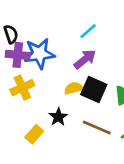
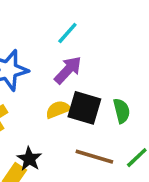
black star: (58, 117) -> (29, 159), moved

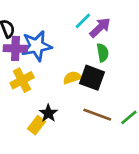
purple arrow: (68, 70) -> (100, 27), moved
green semicircle: (122, 111) -> (103, 53), moved

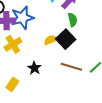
black square: (92, 78) -> (66, 39), turned 30
yellow rectangle: (36, 125) -> (12, 84), moved

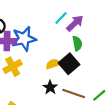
black star: (34, 68) -> (50, 87), moved

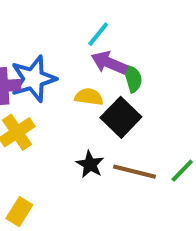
purple arrow: (75, 23) -> (109, 63), moved, turned -108
yellow semicircle: (53, 64) -> (89, 97), moved, turned 32

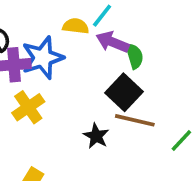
yellow semicircle: (89, 97) -> (76, 26), moved
brown line: (135, 172) -> (135, 120), moved

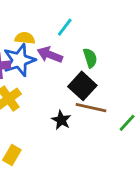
yellow semicircle: (76, 26) -> (25, 38), moved
purple arrow: (113, 42) -> (50, 55), moved

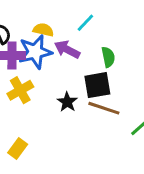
black square: (82, 86) -> (97, 85), turned 32
black star: (61, 120) -> (67, 102), moved

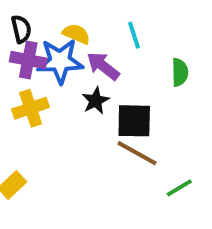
cyan line: (85, 23) -> (134, 35), turned -72
green semicircle: (108, 57) -> (180, 72), moved
black star: (67, 102) -> (96, 101), moved

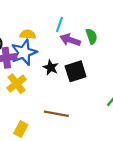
cyan line: (134, 35) -> (59, 24), turned 56
purple arrow: (103, 66) -> (70, 40), moved
brown line: (137, 153) -> (56, 114), moved

